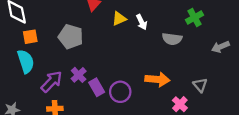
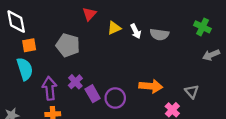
green cross: (195, 17) -> (202, 27), moved, turned -35
gray semicircle: (172, 39) -> (159, 34), moved
purple arrow: (52, 82) -> (50, 88), turned -50

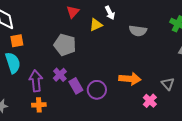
white arrow: (136, 31) -> (110, 13), moved
gray pentagon: (68, 45) -> (65, 45), moved

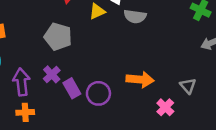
gray semicircle: (138, 31) -> (135, 16), moved

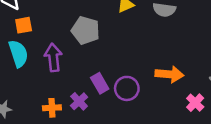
purple cross: (52, 74) -> (79, 101), moved
purple arrow: (21, 82) -> (53, 57), moved

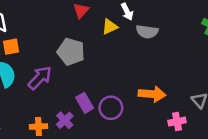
purple arrow: (53, 57) -> (40, 78), turned 50
pink cross: (195, 103) -> (177, 122), turned 35

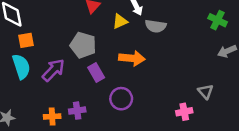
orange arrow: (152, 94) -> (132, 58), moved
purple rectangle: (85, 103) -> (96, 72), moved
purple cross: (65, 120) -> (77, 111), turned 35

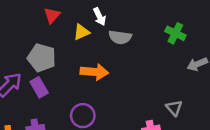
green cross: (218, 20) -> (175, 33), moved
purple rectangle: (96, 72) -> (39, 87), moved

